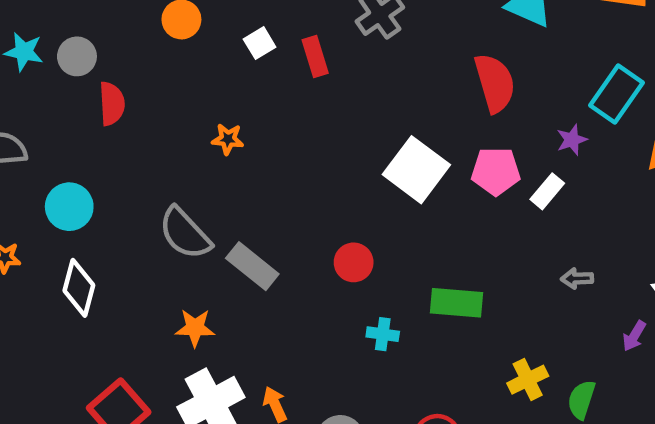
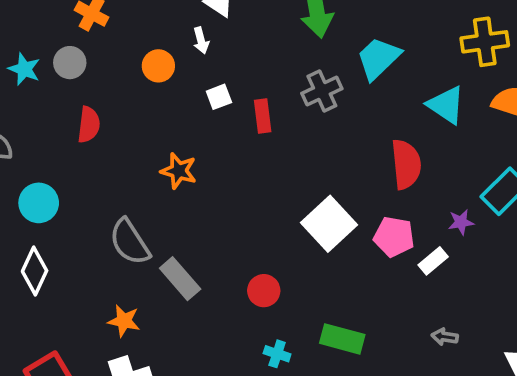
gray circle: (77, 56) -> (70, 63), moved
orange star: (228, 139) -> (179, 171), size x1.4

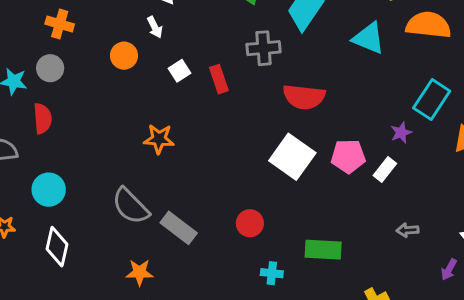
gray cross: (322, 91) -> (263, 48), turned 32
red semicircle: (89, 125) -> (42, 118), moved
red semicircle: (406, 164) -> (304, 97), moved, turned 114

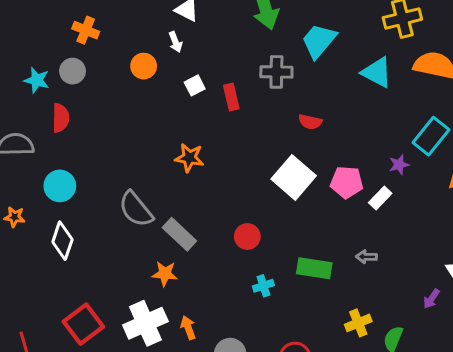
red semicircle: (304, 97) -> (310, 122), size x0.6
orange star: (159, 139) -> (189, 158), moved
gray arrow: (407, 230) -> (366, 257), moved
orange star: (140, 272) -> (165, 274), moved
cyan cross: (272, 273) -> (263, 286), turned -30

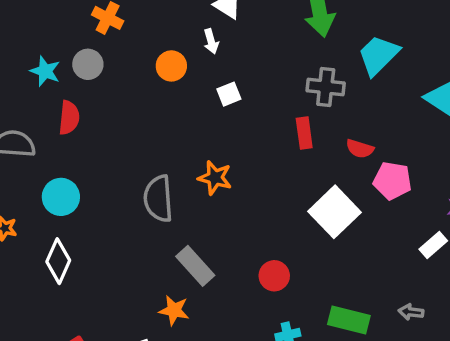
red rectangle: (231, 97) -> (304, 133), moved
pink pentagon: (347, 182) -> (392, 181), moved
gray semicircle: (136, 209) -> (158, 199), moved, turned 30

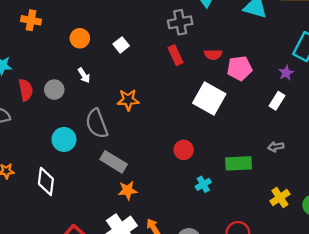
white arrow: (211, 41) -> (84, 75), moved
gray circle: (88, 64) -> (54, 90), moved
cyan circle: (61, 197) -> (64, 139), moved
gray rectangle: (195, 266) -> (114, 162), moved

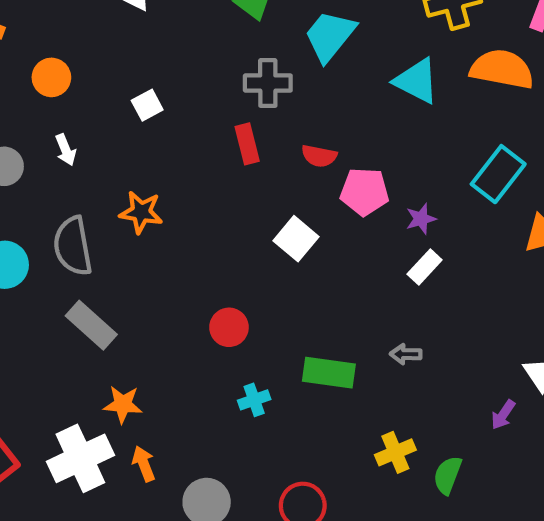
orange circle: (80, 38) -> (51, 77), moved
purple star: (286, 73) -> (421, 219), moved
white square: (209, 99) -> (296, 239), size x0.7
orange star: (128, 190) -> (123, 404), moved

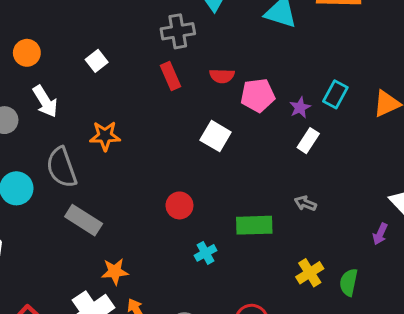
white arrow: (66, 150) -> (45, 101), size x1.5
cyan rectangle: (498, 174) -> (335, 94), moved, size x0.7
gray arrow: (406, 354) -> (305, 203), turned 30

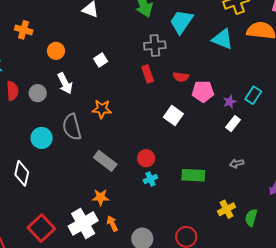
gray arrow: (305, 203) -> (237, 163), moved, turned -40
gray rectangle: (84, 220) -> (105, 161), moved
cyan cross: (205, 253) -> (150, 179), moved

